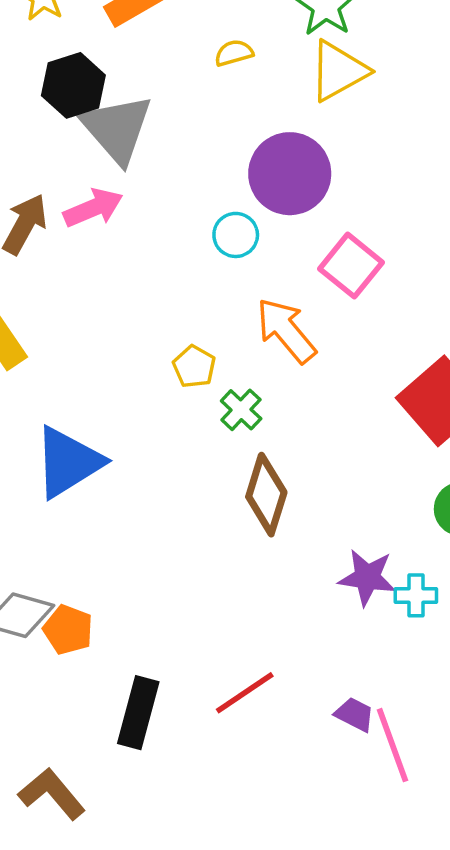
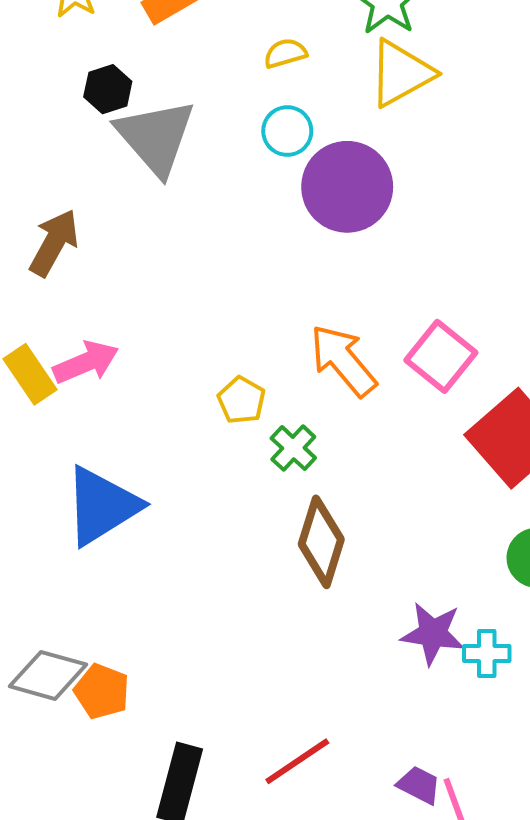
black hexagon: (73, 85) -> (108, 89), size x0.7
pink arrow: (93, 208) -> (86, 362), moved
cyan circle: (236, 235) -> (287, 131), moved
pink square: (351, 266) -> (441, 356), moved

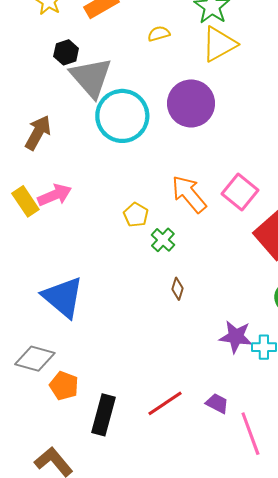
cyan circle: (287, 131) -> (122, 116), moved, size x2.0
blue triangle: (102, 506) -> (63, 297), moved, turned -48
brown diamond: (321, 542) -> (178, 289), size x0.5
orange pentagon: (102, 691) -> (64, 386), moved
purple trapezoid: (419, 785) -> (217, 403), moved

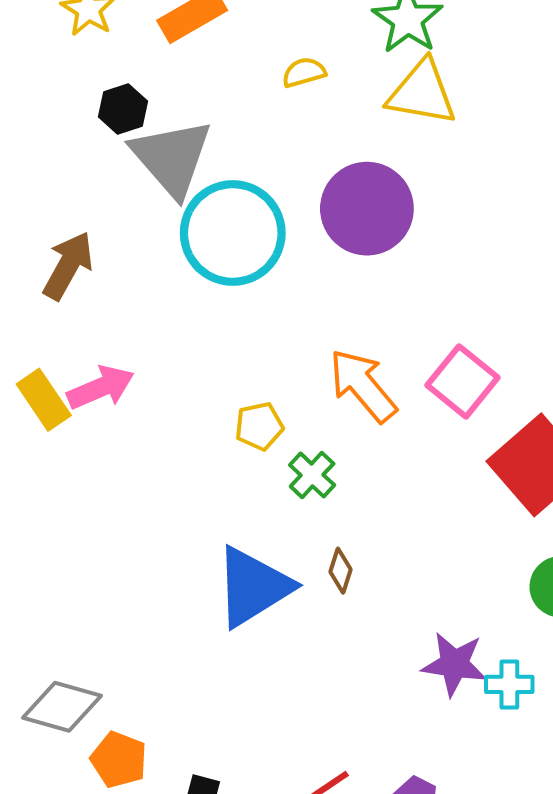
yellow triangle: (219, 44) -> (422, 93), turned 39
yellow pentagon: (136, 215) -> (259, 426), turned 30
blue triangle: (63, 297) -> (253, 587), moved, turned 48

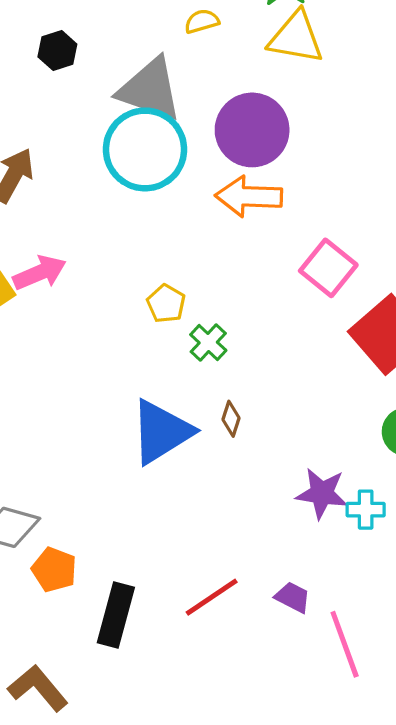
gray triangle: (172, 158) -> (150, 89), moved, turned -30
orange arrow: (363, 386) -> (249, 197), moved, turned -48
yellow pentagon: (259, 426) -> (166, 304), turned -30

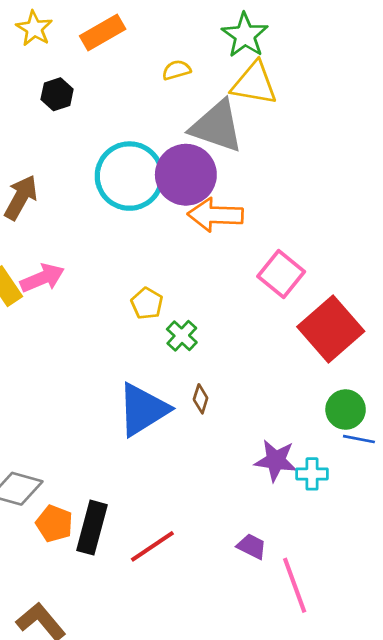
gray triangle: (150, 89) -> (217, 126), moved
purple circle: (252, 130) -> (186, 175), moved
red line: (212, 597) -> (152, 546), moved
black rectangle: (116, 615) -> (92, 528), moved

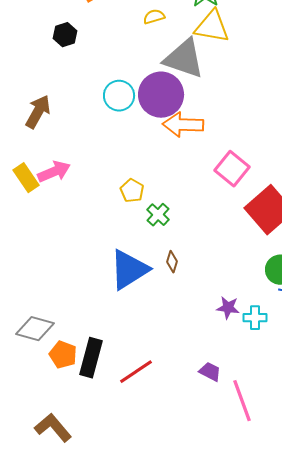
cyan circle: (129, 176) -> (119, 96), size x0.6
purple star: (276, 460) -> (228, 308), size x0.7

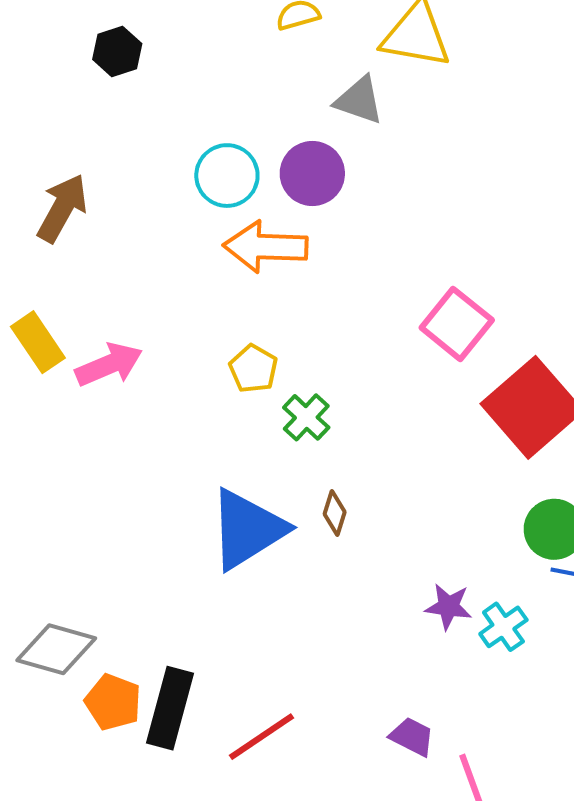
gray triangle: (184, 59) -> (359, 100), size x0.6
purple circle: (161, 95) -> (312, 173), size x0.7
orange arrow: (183, 125) -> (266, 247), moved
pink arrow: (54, 172) -> (109, 365), moved
cyan cross: (255, 318) -> (503, 627), turned -35

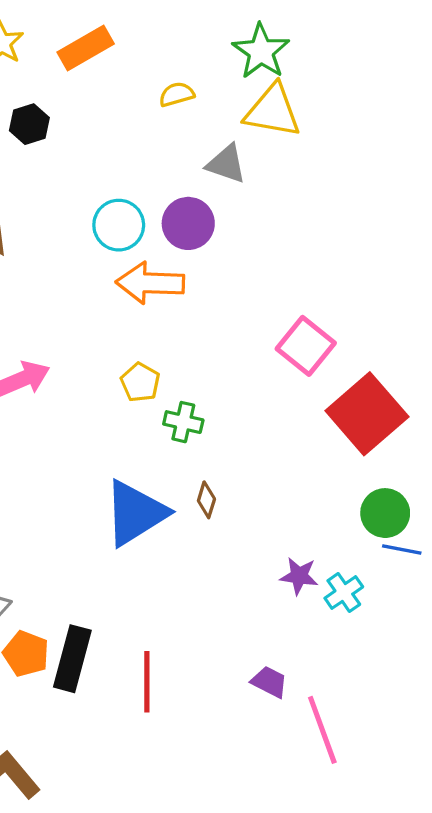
green cross: (306, 417) -> (183, 422), turned -30
red line: (262, 737) -> (147, 682), turned -56

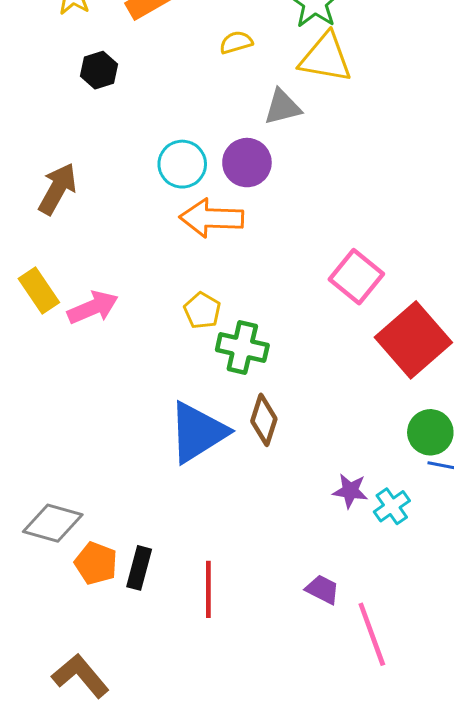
gray triangle: (226, 164) -> (282, 107), turned -33
green cross: (183, 422) -> (242, 348), size x1.4
brown diamond: (206, 500) -> (264, 420), size x1.5
black rectangle: (72, 659) -> (139, 568), size x0.7

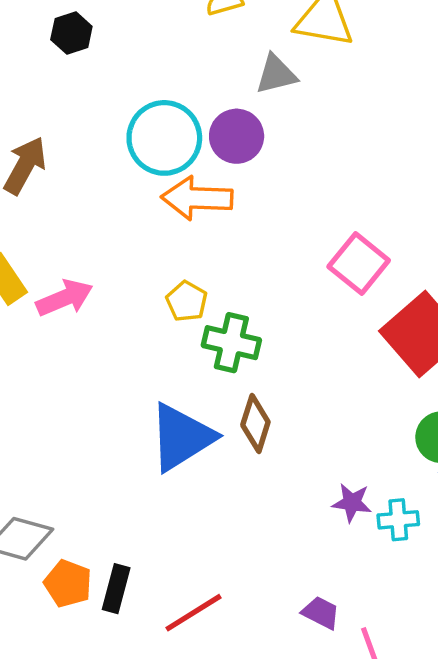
cyan circle: (182, 164) -> (164, 138), size x1.4
cyan cross: (392, 506) -> (398, 520), turned 30
red line: (208, 589) -> (194, 613), turned 58

